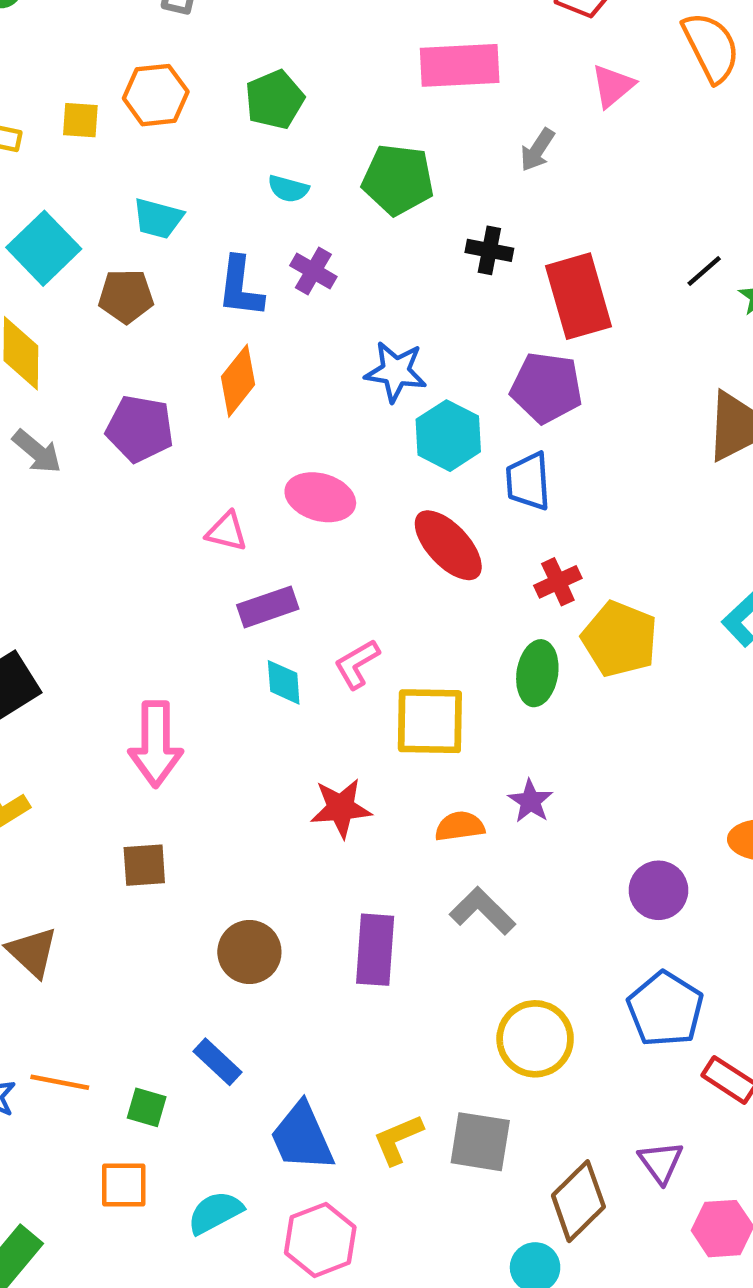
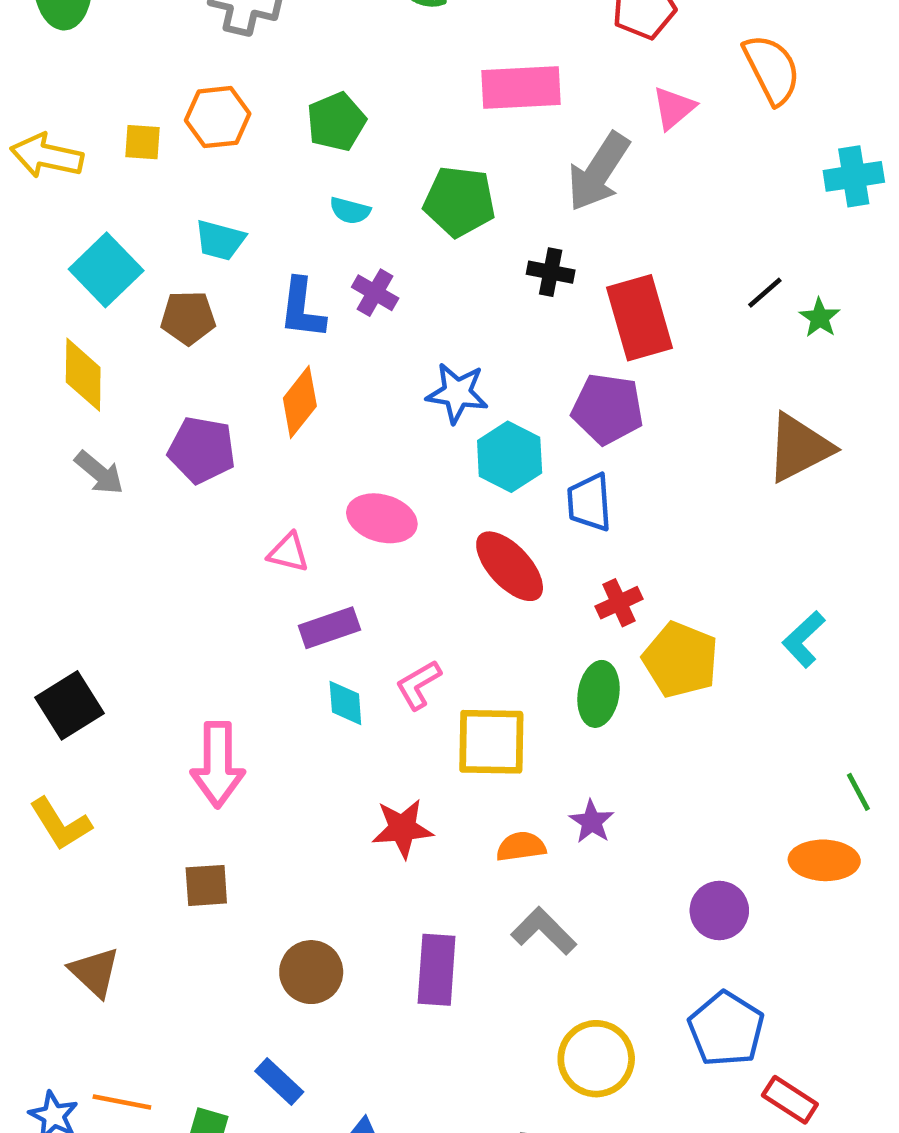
gray arrow: (537, 150) -> (598, 172), size x1.8

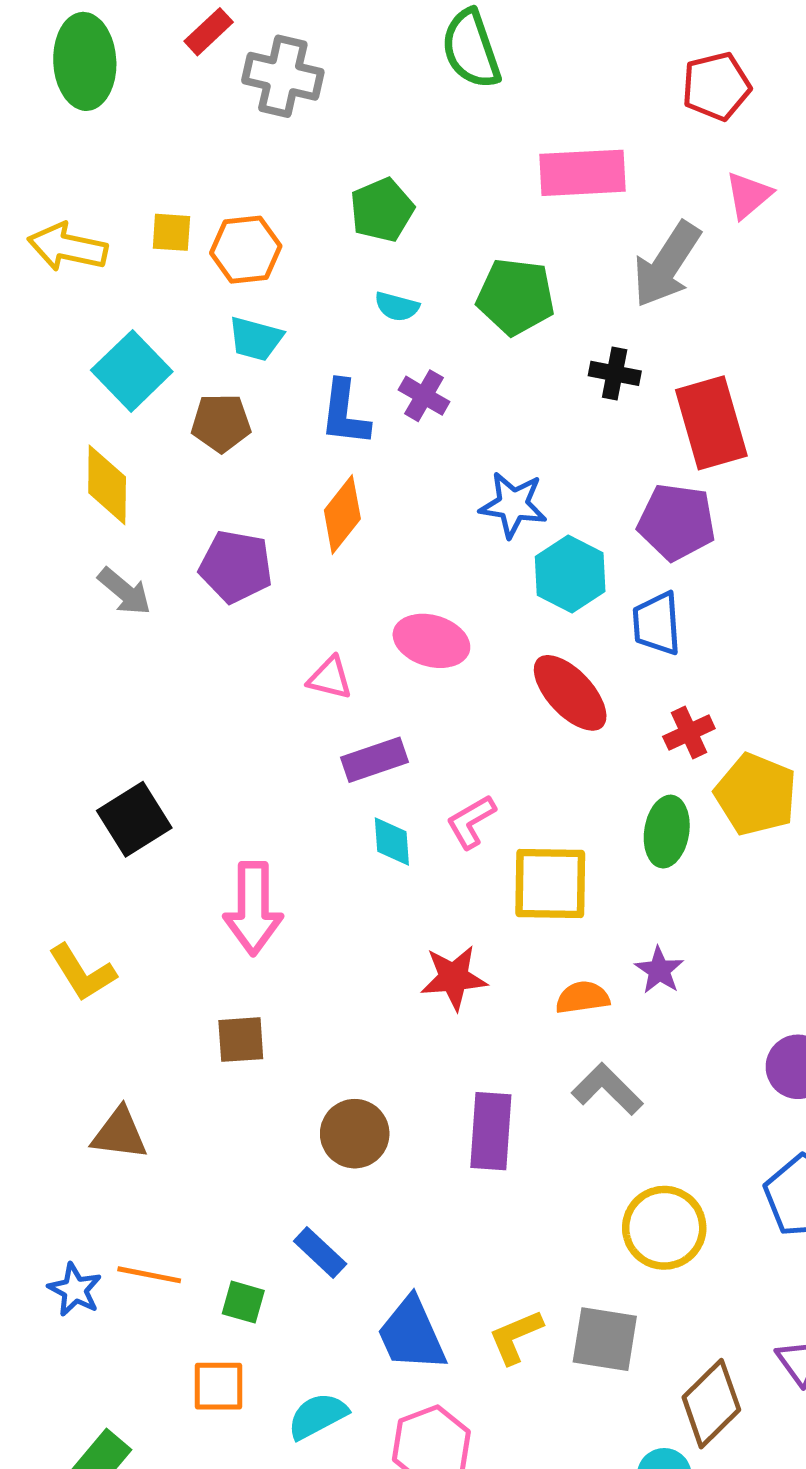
orange hexagon: (218, 117) -> (246, 250), moved
black square: (70, 705) -> (134, 819), moved
brown triangle: (95, 972) -> (119, 1134), turned -36

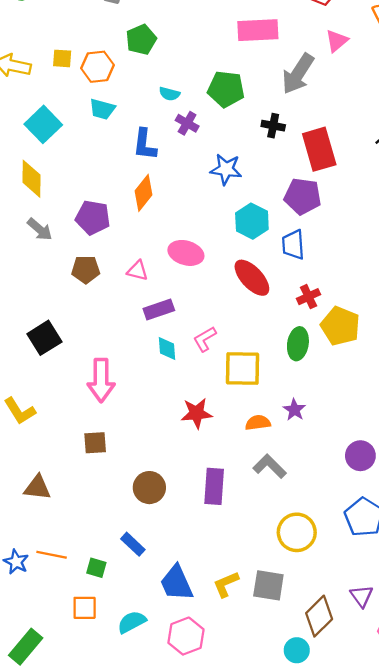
green pentagon: (382, 210) -> (141, 40), moved
purple cross: (424, 396) -> (187, 123), moved
brown pentagon: (221, 423) -> (86, 269), moved
blue star: (513, 505) -> (226, 169), moved

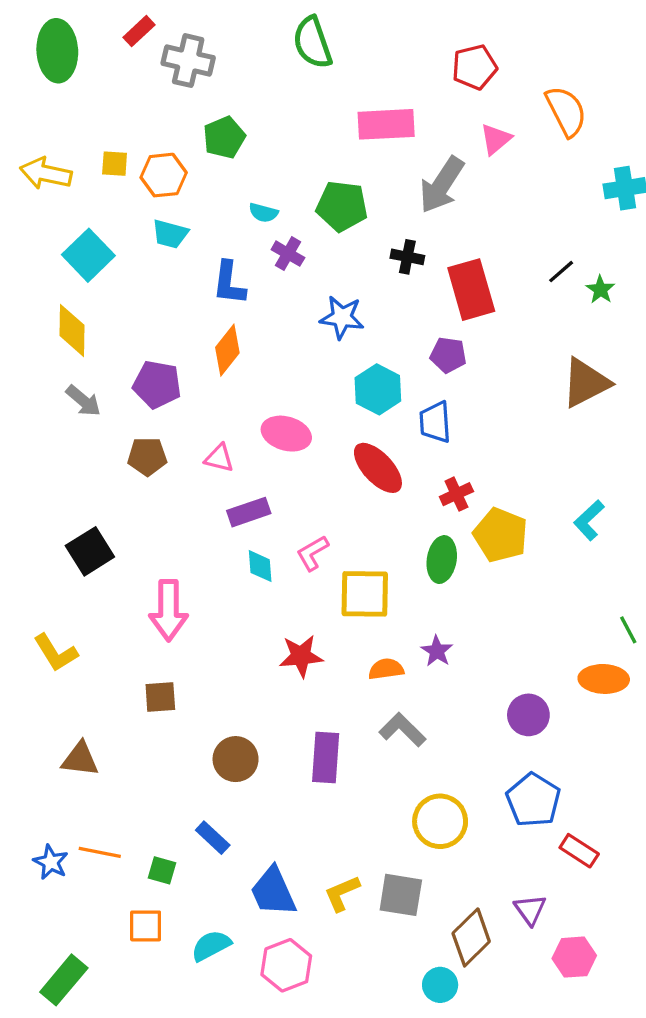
purple pentagon: (303, 196) -> (448, 355), size x0.7

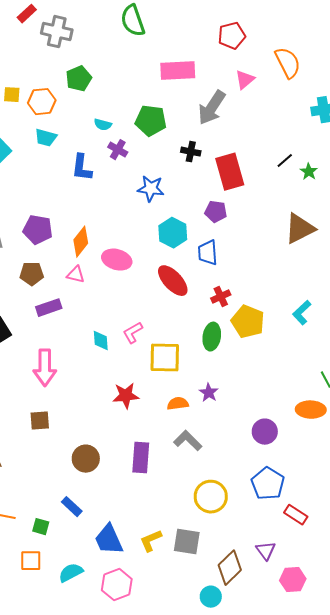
orange diamond: (227, 350) -> (81, 242), moved
purple rectangle: (249, 512) -> (49, 308), moved

